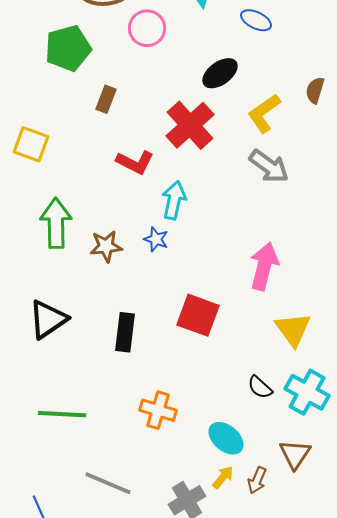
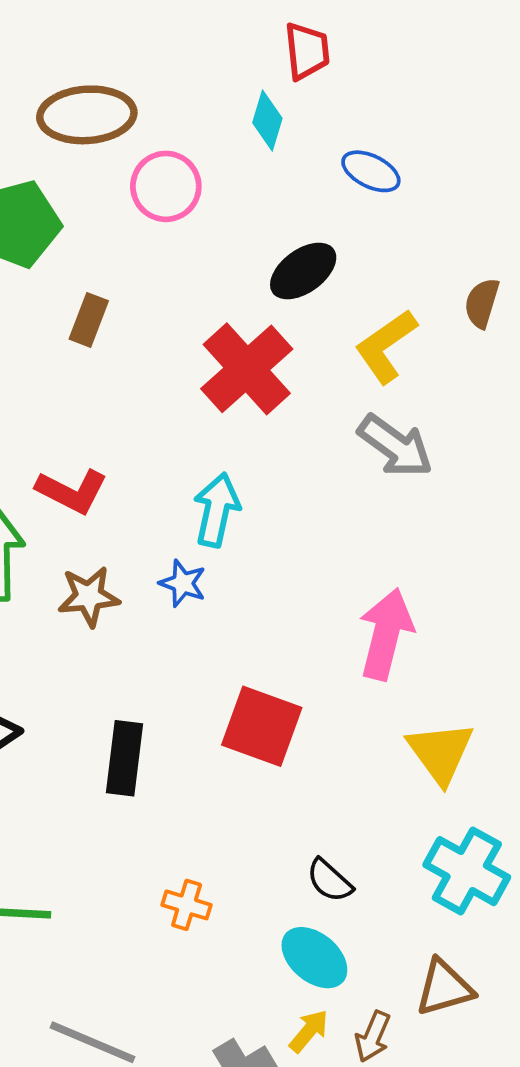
red L-shape: (135, 162) -> (72, 491), moved
black semicircle: (260, 387) -> (330, 880), moved
orange cross: (158, 410) -> (187, 905), size x0.7
brown triangle: (295, 454) -> (444, 988), turned 40

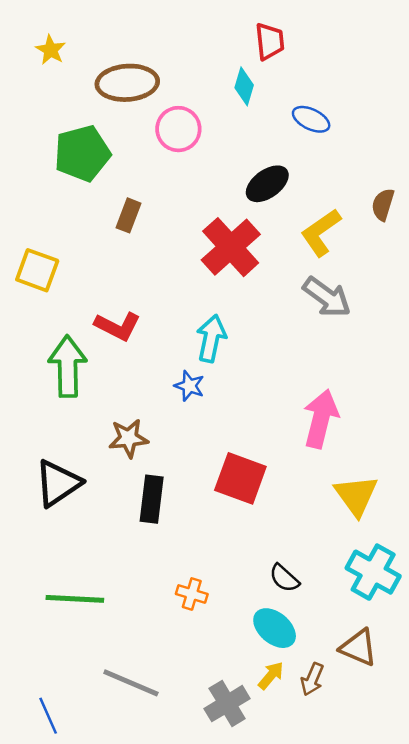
brown star: (89, 596) -> (128, 438), moved
brown triangle: (444, 988) -> (359, 648), turned 39

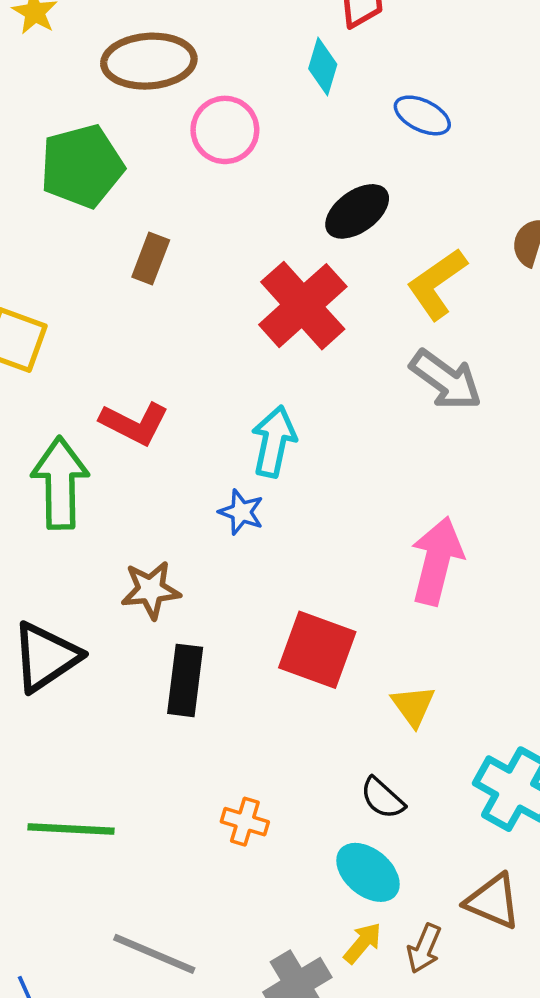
yellow triangle: (356, 495) -> (413, 706), moved, size x0.7

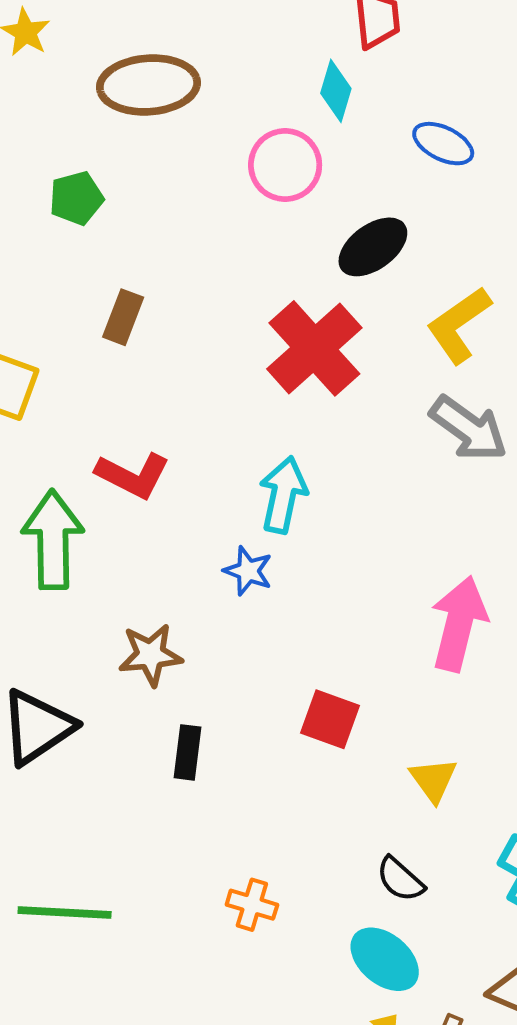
pink circle: (225, 130) -> (285, 165), moved
green pentagon: (82, 166) -> (76, 198), size x0.6
brown rectangle: (151, 258) -> (123, 317), moved
red square: (317, 650) -> (330, 719), size x0.7
black rectangle: (185, 680) -> (188, 752), size x0.7

